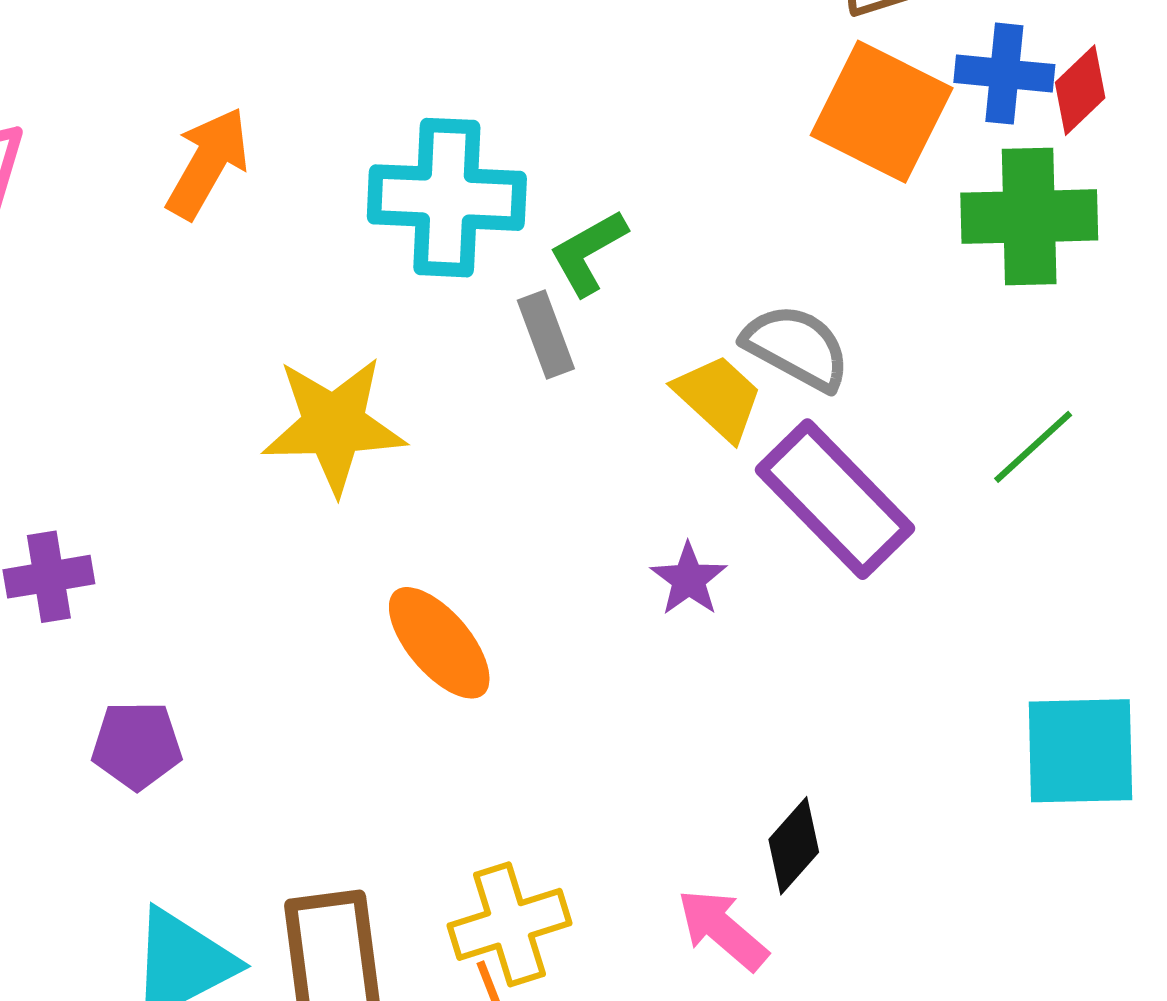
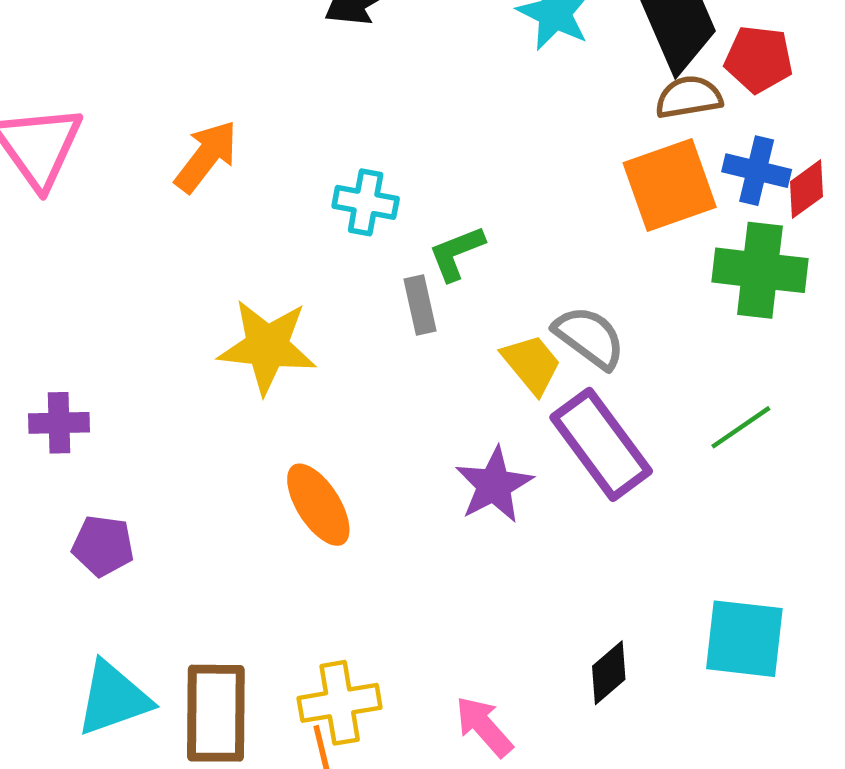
orange square: (882, 112) -> (670, 185), turned 36
cyan cross: (447, 198) -> (366, 202), size x0.6
purple star: (689, 579) -> (494, 485), size x1.5
black diamond: (794, 846) -> (609, 673), moved

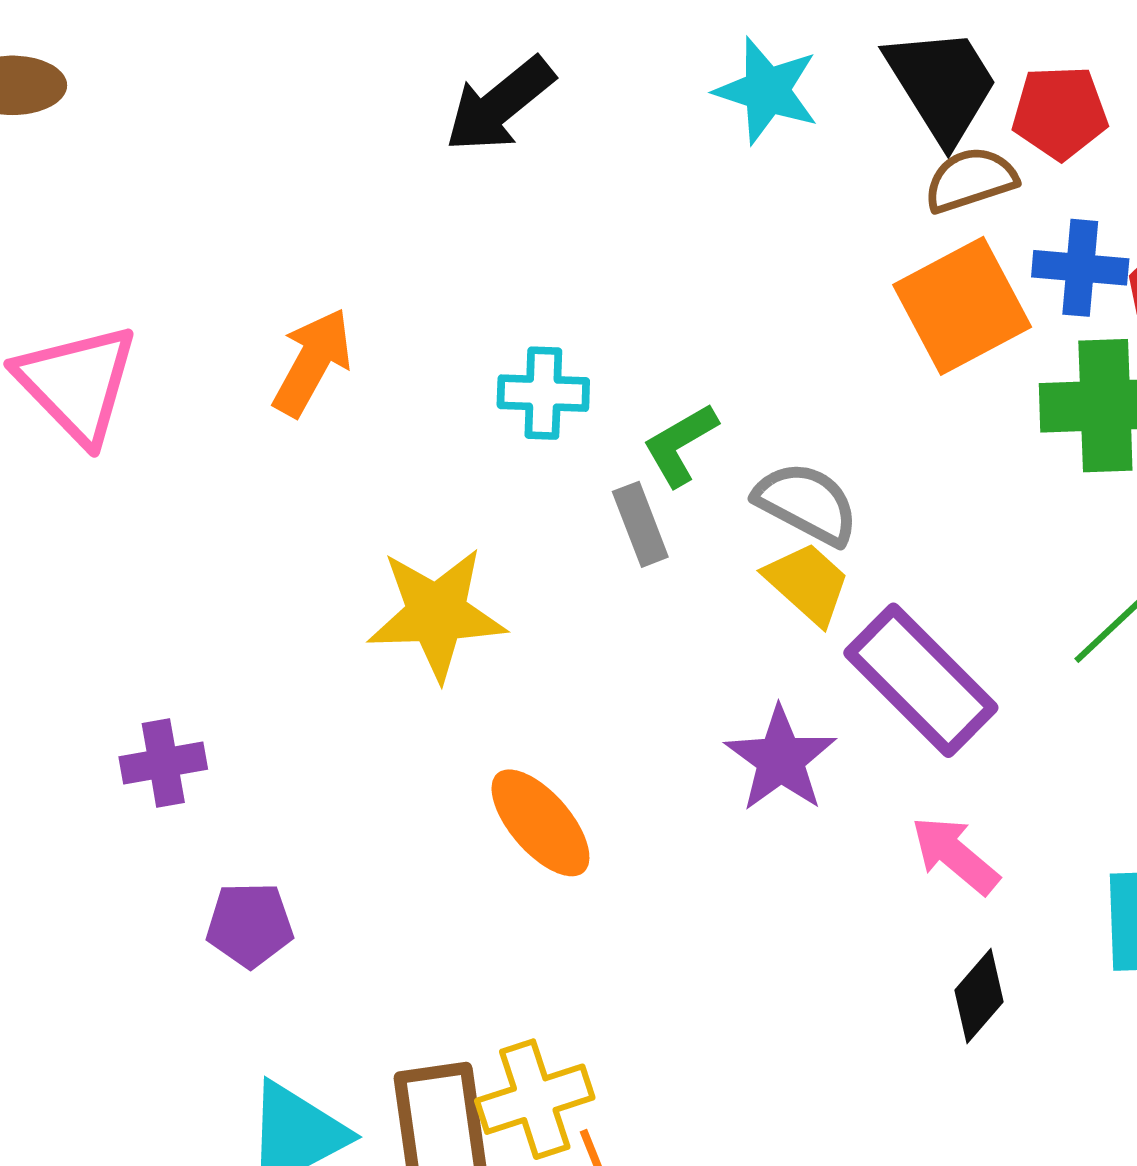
gray semicircle: (589, 337) -> (807, 503), moved
yellow cross: (340, 703) -> (535, 1099), moved
pink arrow: (484, 726) -> (955, 855), moved

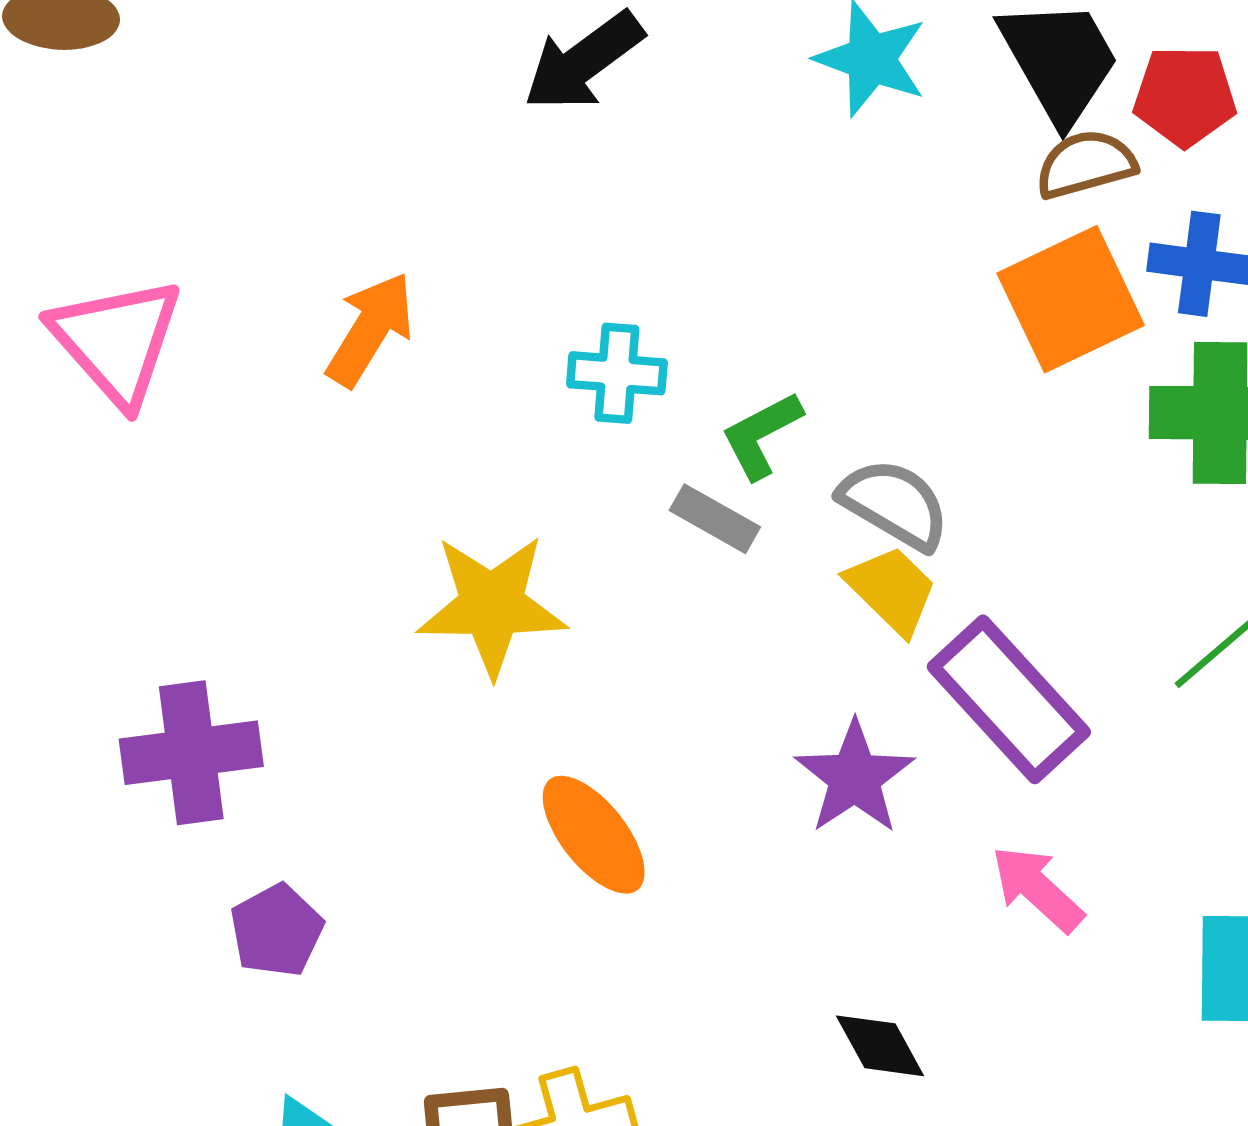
gray rectangle: (640, 524) -> (715, 519), turned -42
purple cross: (163, 763) -> (191, 753), size x1.5
purple pentagon: (250, 925) -> (277, 930), turned -30
black diamond: (979, 996) -> (880, 1046), moved, turned -72

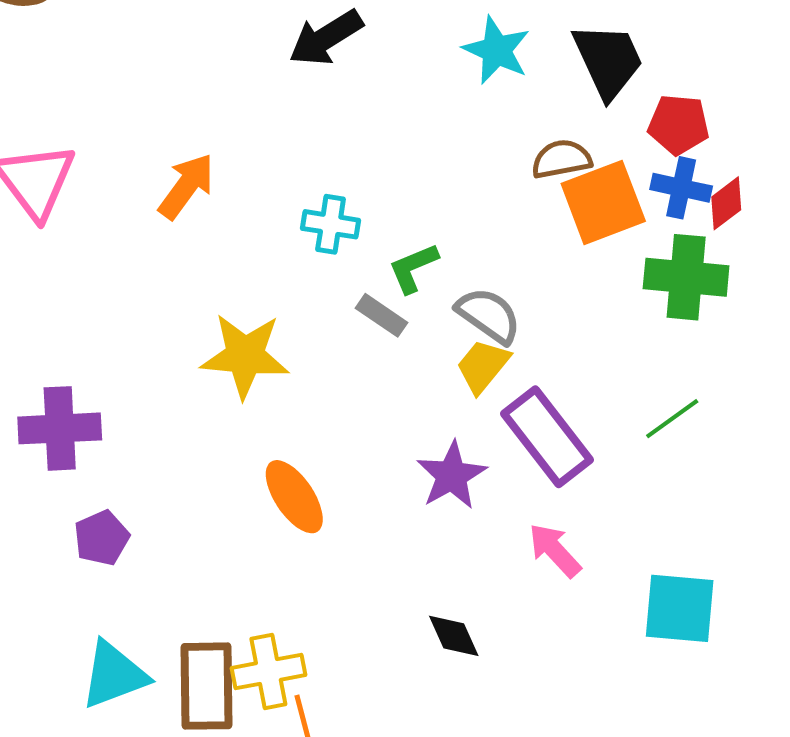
red pentagon: (1185, 96) -> (679, 125), moved
brown semicircle: (1086, 164) -> (562, 159), moved
yellow trapezoid: (892, 590) -> (483, 366), turned -100

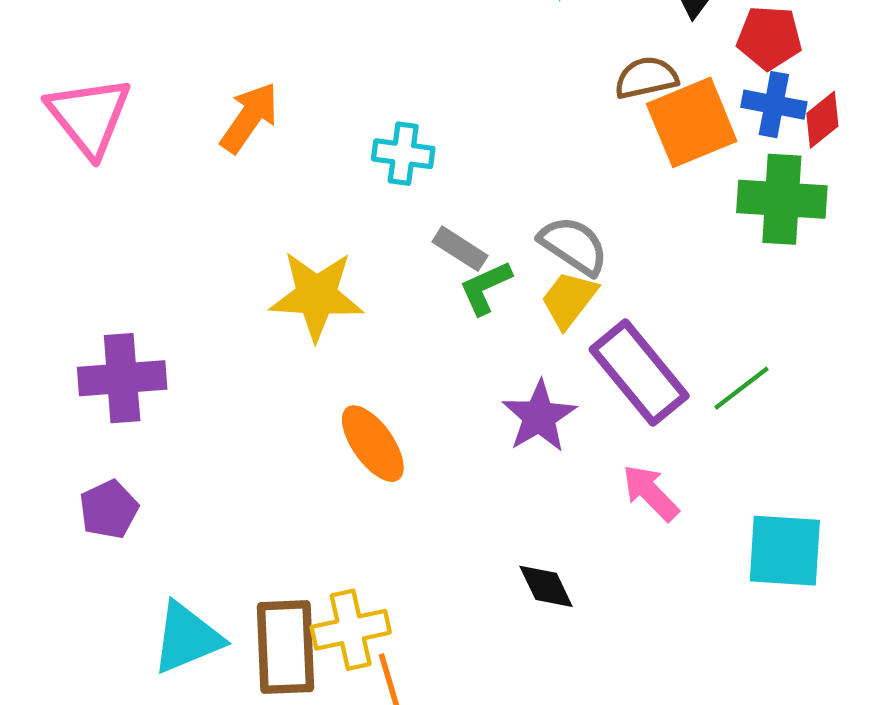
green L-shape: (413, 268) -> (485, 288), moved
green line: (672, 419) -> (742, 388), moved
purple pentagon: (102, 538) -> (109, 509), moved

